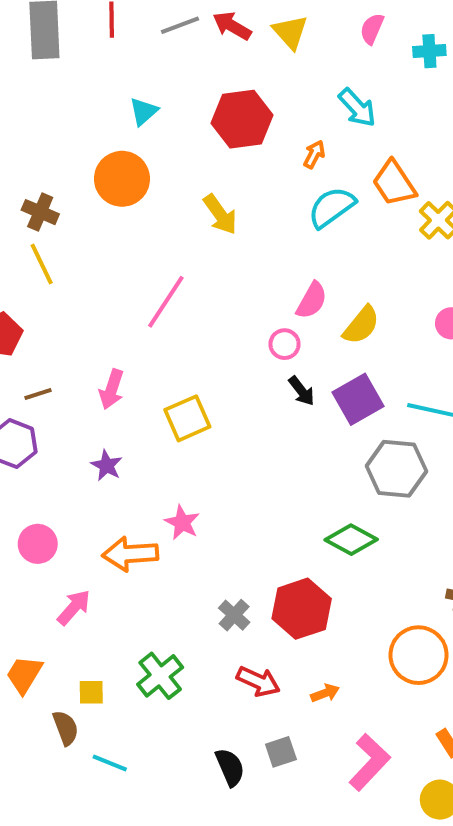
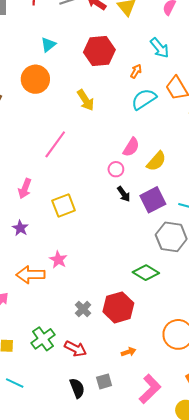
red arrow: (258, 681) -> (75, 349), moved

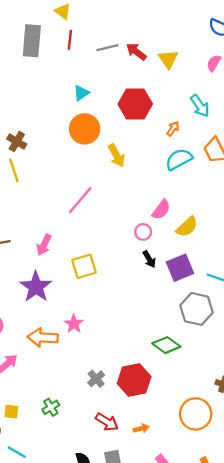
orange circle: (35, 79) -> (85, 129), moved
purple star: (20, 228) -> (36, 287), size x1.8
green cross: (43, 339) -> (51, 407), size x0.7
red arrow: (75, 349) -> (107, 422), moved

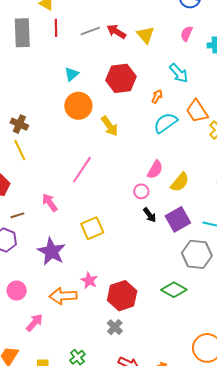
pink arrow: (44, 245) -> (50, 203), moved, turned 126
red hexagon: (134, 380) -> (122, 296), moved

